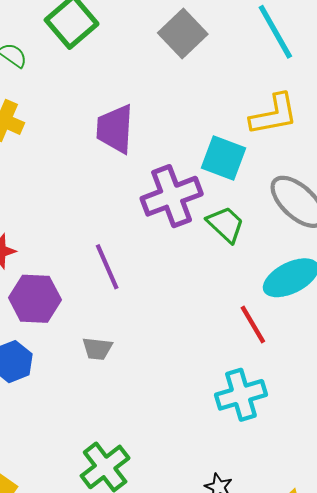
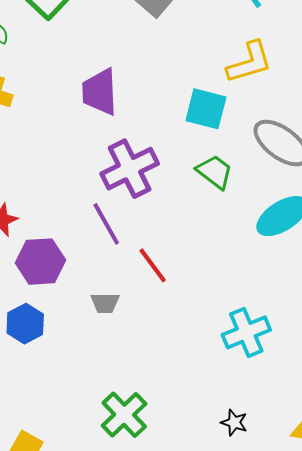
purple cross: (172, 196) -> (130, 169), moved
red line: (253, 325) -> (153, 265), moved

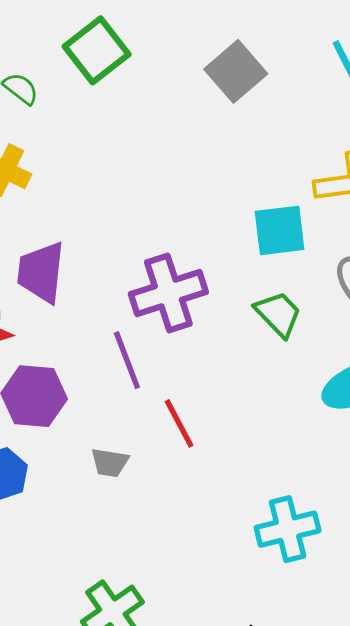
purple trapezoid: (100, 92) -> (41, 272), moved
cyan square: (206, 109) -> (280, 230), turned -30

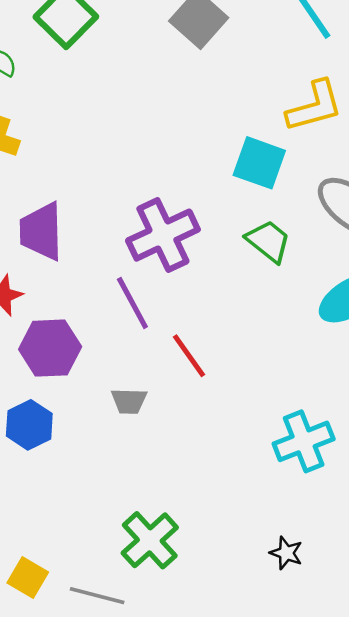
cyan square: (280, 230) -> (259, 163), turned 34

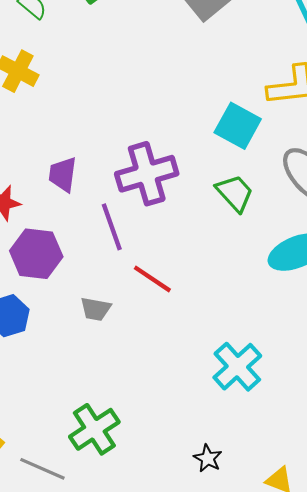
purple trapezoid: (41, 231) -> (63, 174), moved, size x0.7
red line: (189, 356) -> (152, 279), turned -30
cyan cross: (304, 441) -> (237, 367), turned -30

